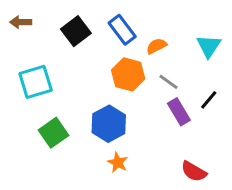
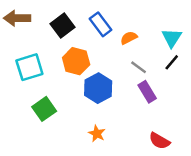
brown arrow: (21, 22) -> (17, 18), size x1.5
orange hexagon: (128, 74) -> (76, 61), moved
black line: (209, 100) -> (172, 62), moved
blue hexagon: (109, 124) -> (98, 88), moved

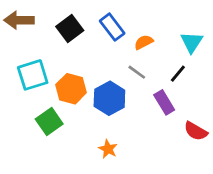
orange hexagon: (76, 61) -> (71, 89), moved
black line: (172, 62) -> (178, 74), moved
gray line: (139, 67) -> (137, 72), moved
red semicircle: (159, 141) -> (196, 131), moved

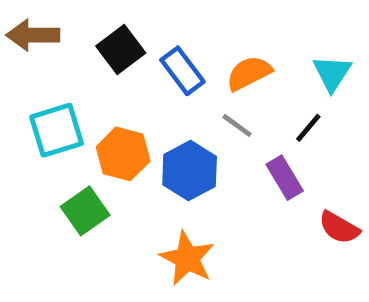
blue rectangle: (112, 27) -> (182, 71), moved
orange semicircle: (144, 42) -> (249, 73), size x1.4
orange star: (108, 149) -> (187, 258), size x1.6

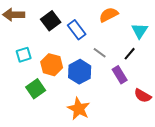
orange semicircle: (249, 73) -> (109, 15), moved
cyan square: (57, 130) -> (24, 55), size x0.7

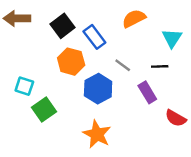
black line: (130, 54) -> (160, 66), turned 48
cyan square: (24, 55) -> (24, 86), moved, turned 35
orange hexagon: (52, 65) -> (71, 62), moved

